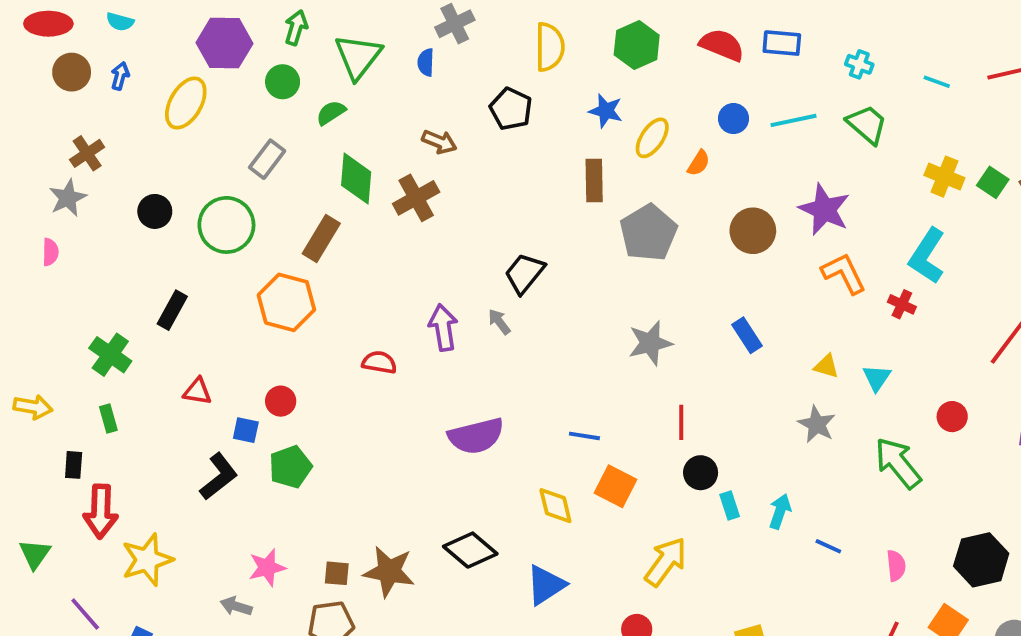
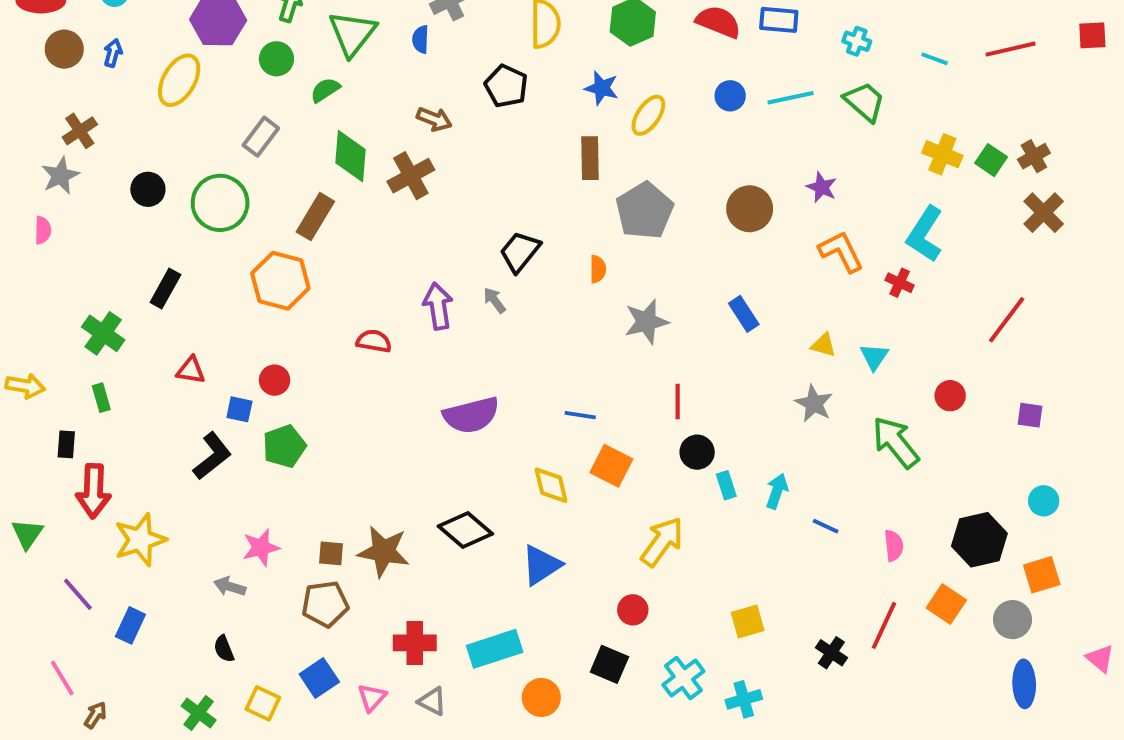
orange semicircle: (699, 163) -> (598, 269), moved, turned -32
purple star: (824, 209) -> (822, 187), size x0.6

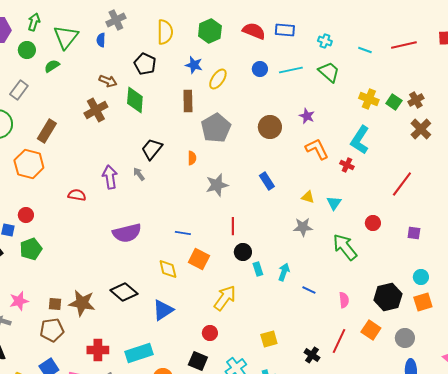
green diamond: (350, 156) -> (135, 100), moved
gray star: (814, 403) -> (303, 227), turned -30
orange square: (1042, 575) -> (423, 302), moved

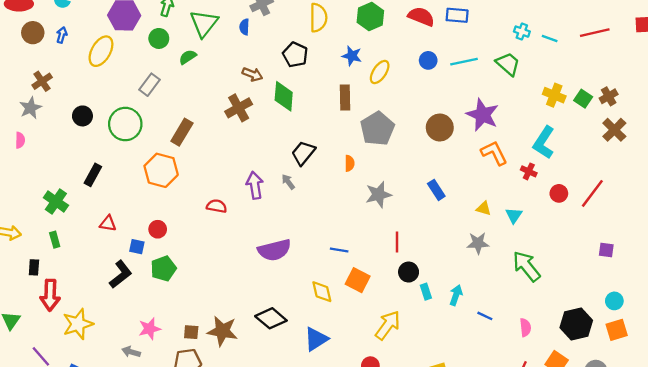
cyan cross: (325, 41) -> (522, 32), moved
purple star: (307, 116) -> (483, 115), size x1.8
red circle: (373, 223) -> (559, 193), moved

